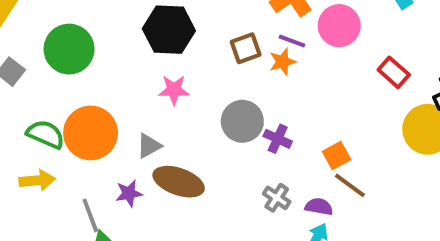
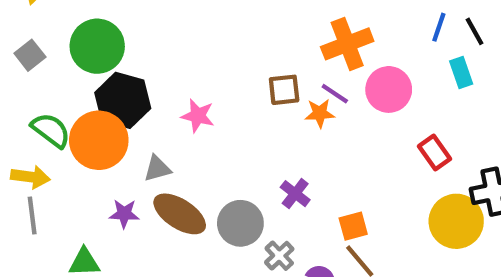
black hexagon: (169, 30) -> (123, 100), moved
gray circle: (242, 121) -> (240, 223), moved
gray line: (90, 215) -> (32, 216), moved

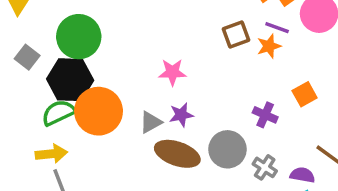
black hexagon: (123, 100) -> (70, 80), moved
green semicircle: (51, 130) -> (58, 113), turned -48
purple star: (124, 214) -> (181, 115), moved
orange square: (353, 226) -> (305, 94), moved

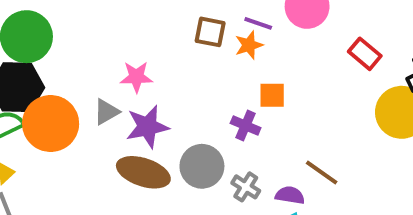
brown square: (236, 35) -> (210, 32), turned 32
orange square: (305, 94) -> (272, 95), moved, turned 30
purple star: (181, 115) -> (147, 127), size x1.5
gray triangle: (151, 122) -> (106, 112), moved

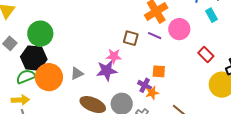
orange star: (249, 45) -> (152, 93), moved
pink star: (136, 77) -> (114, 56), moved
purple star: (147, 127) -> (107, 71), moved

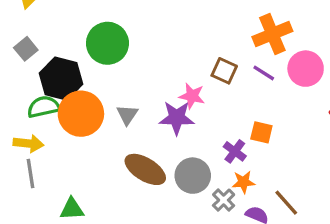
green circle: (40, 34) -> (107, 43), moved
gray triangle: (77, 73) -> (127, 115), turned -40
orange star: (152, 93) -> (243, 182), moved

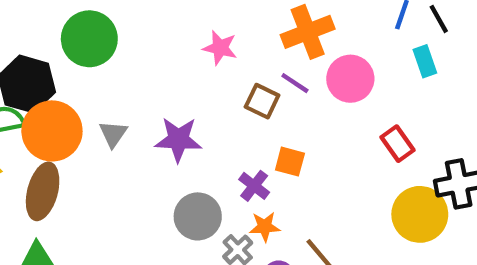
brown square: (224, 71) -> (262, 101), moved
pink star: (192, 96) -> (220, 48), moved
brown ellipse: (145, 169) -> (43, 191), moved, turned 72

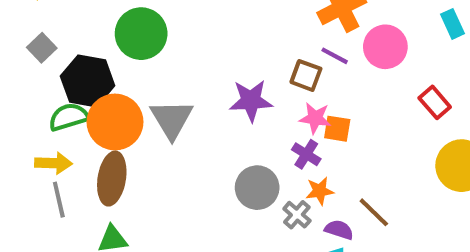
pink star: (220, 48) -> (315, 118), moved
gray triangle: (113, 134) -> (172, 119), size x1.6
purple star: (178, 139) -> (251, 101), moved

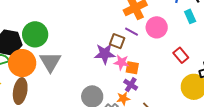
green circle: (141, 34) -> (35, 34), moved
purple star: (251, 101) -> (105, 54), moved
purple cross: (306, 154) -> (131, 85), moved

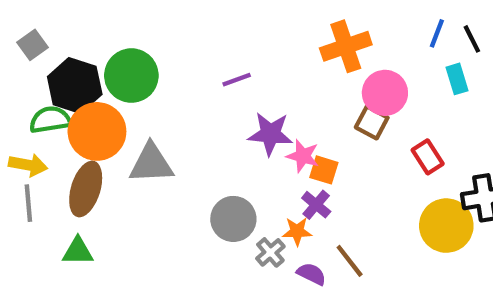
purple line: (131, 32) -> (237, 80), moved, turned -56
brown square: (117, 41) -> (372, 123), moved
gray triangle: (50, 62) -> (151, 163), moved, turned 50

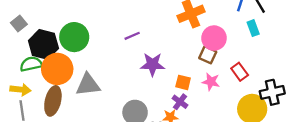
pink star: (303, 156) -> (211, 82), moved

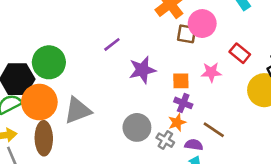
brown square: (208, 55) -> (187, 34), moved

